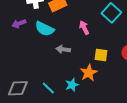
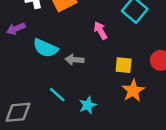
cyan semicircle: (45, 29) -> (45, 48), moved
orange star: (89, 73) -> (133, 91), moved
cyan line: (48, 88) -> (57, 95), moved

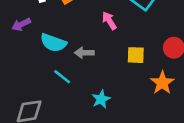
orange star: (133, 91) -> (162, 83), moved
cyan line: (57, 95) -> (62, 77), moved

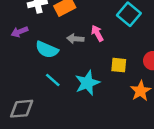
gray arrow: (84, 53) -> (75, 39), moved
cyan star: (101, 99) -> (87, 83), moved, size x1.5

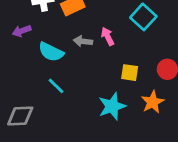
cyan star: (87, 83) -> (112, 106), moved

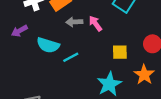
gray arrow: (83, 41) -> (74, 22), moved
cyan line: (56, 86) -> (71, 57), moved, turned -63

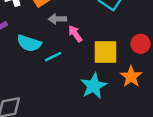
pink arrow: (95, 24) -> (75, 34), moved
yellow square: (120, 52) -> (106, 52), size x1.5

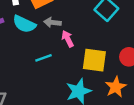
cyan semicircle: (29, 43) -> (24, 24), moved

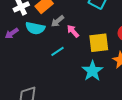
gray arrow: (52, 22) -> (57, 21), turned -32

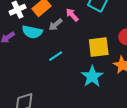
pink arrow: (73, 31) -> (72, 15), moved

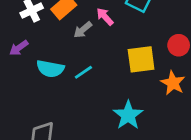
cyan semicircle: (32, 32) -> (50, 69), moved
cyan star: (92, 76) -> (128, 115), moved

